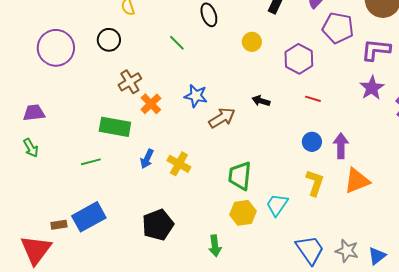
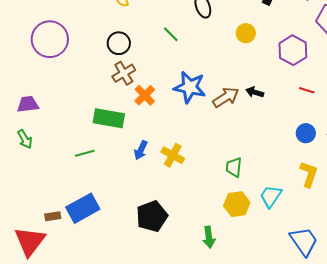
black circle: (109, 40) -> (119, 43), moved
blue star: (196, 96) -> (190, 87), size x1.4
brown arrow: (222, 118) -> (226, 97), moved
green trapezoid: (240, 176) -> (234, 167), size x0.7

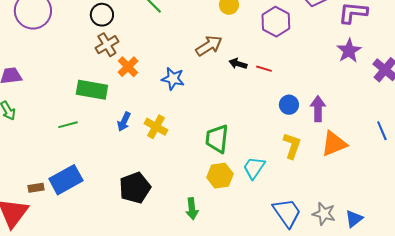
blue star: (190, 87) -> (173, 79), moved, size x0.7
red line: (307, 90) -> (264, 69), moved
brown arrow: (226, 97) -> (209, 46), moved
green trapezoid: (234, 167) -> (217, 139), size x1.4

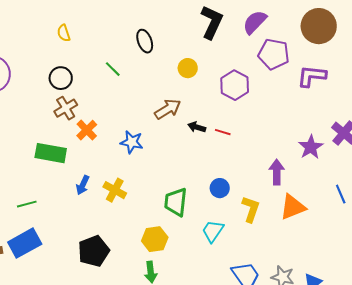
purple star: (349, 51) -> (311, 147), moved
blue circle: (289, 105) -> (220, 188), moved
green line: (68, 125) -> (27, 204), moved
yellow hexagon: (220, 176) -> (155, 239), moved

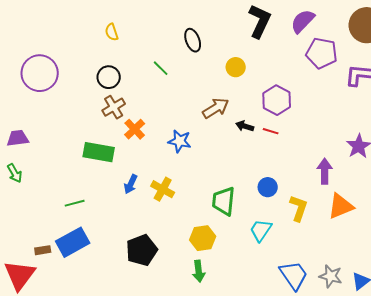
purple hexagon: (235, 85) -> (277, 100), moved

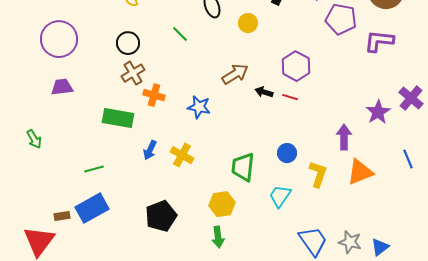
yellow circle: (236, 67) -> (248, 23), moved
orange cross: (135, 129) -> (154, 95), turned -30
purple trapezoid: (18, 138) -> (62, 87), moved

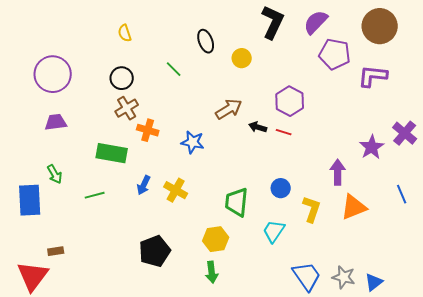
green arrow: (34, 139) -> (55, 174), moved
green line: (94, 169) -> (95, 195), moved
blue rectangle: (92, 208) -> (30, 200), moved, turned -64

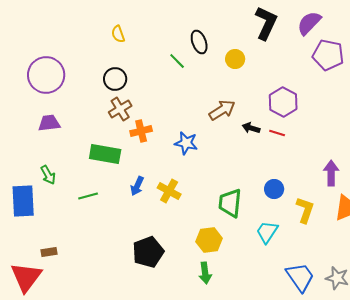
green line: (174, 69) -> (177, 61), moved
orange cross: (148, 130) -> (141, 131), turned -30

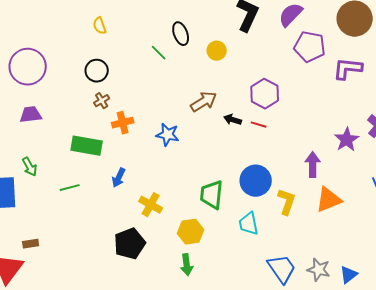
brown cross: (120, 109) -> (102, 101), size x0.7
blue circle: (274, 189) -> (256, 181), size x1.6
yellow cross: (169, 191) -> (151, 205), moved
cyan trapezoid: (267, 232) -> (249, 224), turned -45

